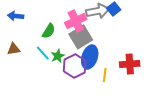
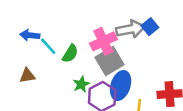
cyan line: (43, 53) -> (48, 46), moved

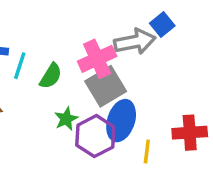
blue square: (150, 27) -> (162, 24), moved
cyan line: (48, 46) -> (20, 66), turned 60

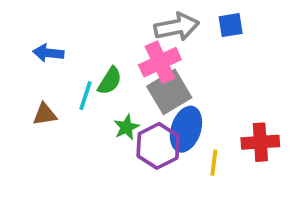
blue square: (162, 24) -> (231, 25), turned 30
gray arrow: (135, 42) -> (177, 27), moved
cyan line: (20, 66) -> (86, 96), moved

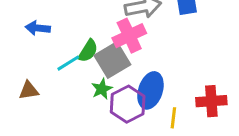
gray square: (169, 92) -> (112, 60), moved
cyan line: (86, 96) -> (68, 63), turned 40
brown triangle: (45, 114) -> (29, 90), moved

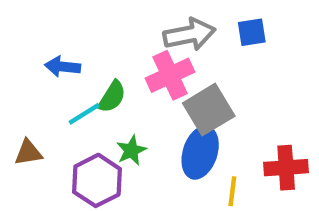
blue arrow: (38, 28) -> (63, 67), moved
gray square: (112, 60) -> (209, 110), moved
purple hexagon: (128, 104) -> (97, 180), moved

